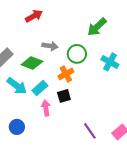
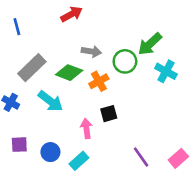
green arrow: (97, 27) -> (150, 44), moved
orange cross: (66, 74) -> (99, 81), moved
cyan rectangle: (40, 88) -> (79, 161), moved

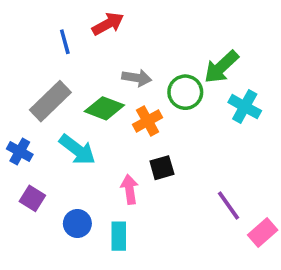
blue line: (17, 27) -> (65, 42), moved
purple square: (19, 145) -> (32, 198), moved, turned 35
purple line: (141, 157) -> (228, 206), moved
cyan rectangle: (79, 161) -> (119, 236), turned -48

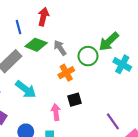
red arrow: (108, 24) -> (43, 17), turned -48
gray arrow: (137, 78) -> (60, 48), turned -133
green diamond: (104, 108) -> (36, 45), moved

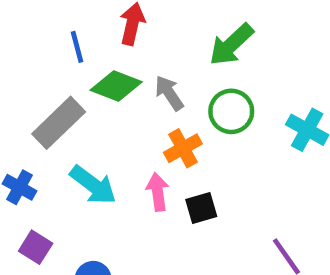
green arrow: (109, 42) -> (231, 45), moved
pink arrow: (56, 112) -> (158, 192), moved

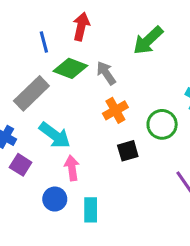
green circle: (231, 111) -> (162, 124), moved
pink arrow: (158, 192) -> (72, 168), moved
purple square: (36, 247) -> (21, 165), moved

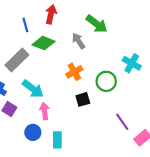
green arrow: (148, 40) -> (97, 24), turned -100
gray arrow: (106, 73) -> (79, 41), moved

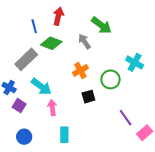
blue circle: (33, 132) -> (24, 137), moved

